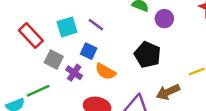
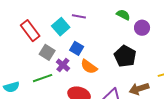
purple line: (96, 25) -> (79, 16), moved, turned -32
cyan square: (67, 27) -> (61, 27), turned -30
green line: (38, 91) -> (43, 78), moved

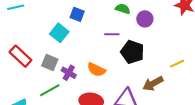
purple line: (79, 16) -> (112, 34), moved
red rectangle: (30, 31) -> (20, 56), moved
blue square: (77, 48) -> (77, 14), moved

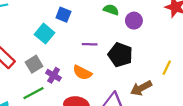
purple line: (112, 34) -> (90, 44), moved
gray square: (50, 62) -> (34, 64), turned 35
yellow line: (177, 64) -> (167, 68), turned -40

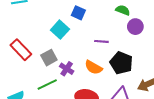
purple circle: (134, 21) -> (135, 27), moved
black pentagon: (120, 55) -> (121, 63), moved

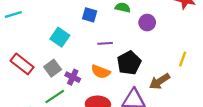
blue square: (78, 13) -> (90, 15), moved
purple circle: (135, 27) -> (147, 23), moved
black pentagon: (121, 63) -> (129, 63), turned 30

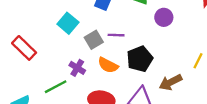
gray square: (53, 68) -> (94, 40), moved

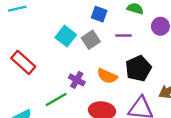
purple line: (116, 35) -> (123, 36), moved
gray square: (94, 40) -> (91, 40), moved

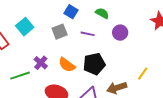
cyan square: (66, 36) -> (25, 27), moved

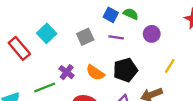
blue square: (71, 12) -> (111, 15), moved
yellow line: (143, 74) -> (170, 66), moved

